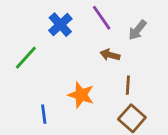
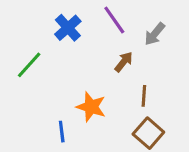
brown arrow: (110, 55) -> (124, 62), turned 114
blue line: (44, 114) -> (62, 132), moved

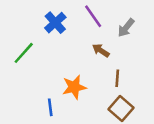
brown arrow: (124, 62) -> (101, 50), turned -96
orange star: (91, 107) -> (74, 87), turned -30

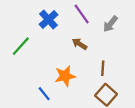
brown arrow: (101, 50) -> (79, 44), moved
blue line: (50, 107) -> (44, 94), turned -32

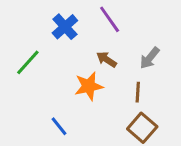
gray arrow: (110, 24) -> (150, 58), moved
orange star: (65, 76) -> (89, 86), moved

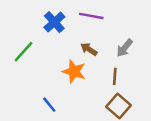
purple line: (110, 19) -> (91, 16), turned -45
orange star: (89, 86) -> (74, 71), turned 30

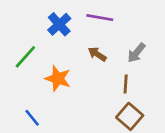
orange star: (74, 71) -> (58, 78), moved
blue line: (49, 105) -> (32, 118), moved

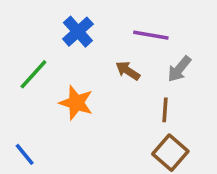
purple line: (100, 18) -> (151, 35), moved
blue line: (32, 118) -> (25, 154), moved

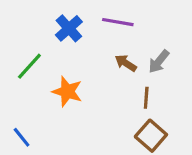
purple line: (151, 35) -> (118, 22), moved
brown arrow: (128, 71) -> (126, 63), moved

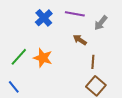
gray arrow: (159, 61) -> (101, 23), moved
green line: (29, 66) -> (19, 57), moved

